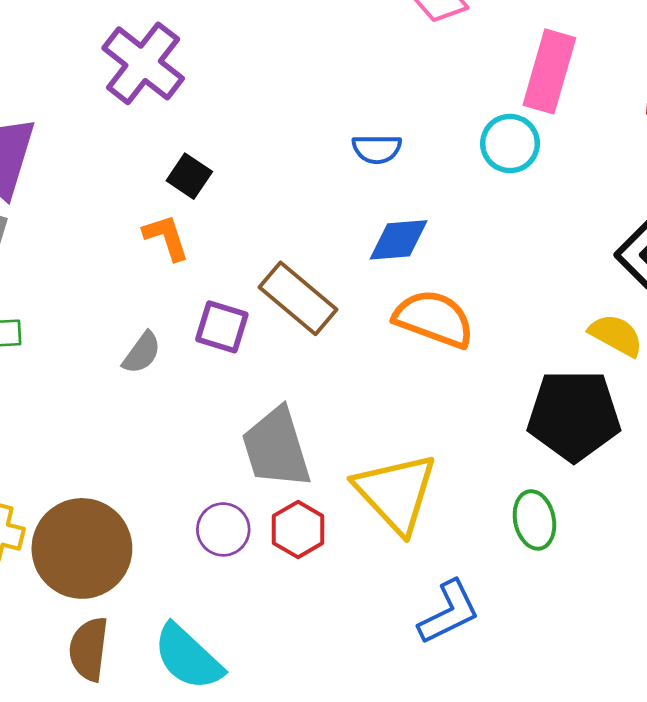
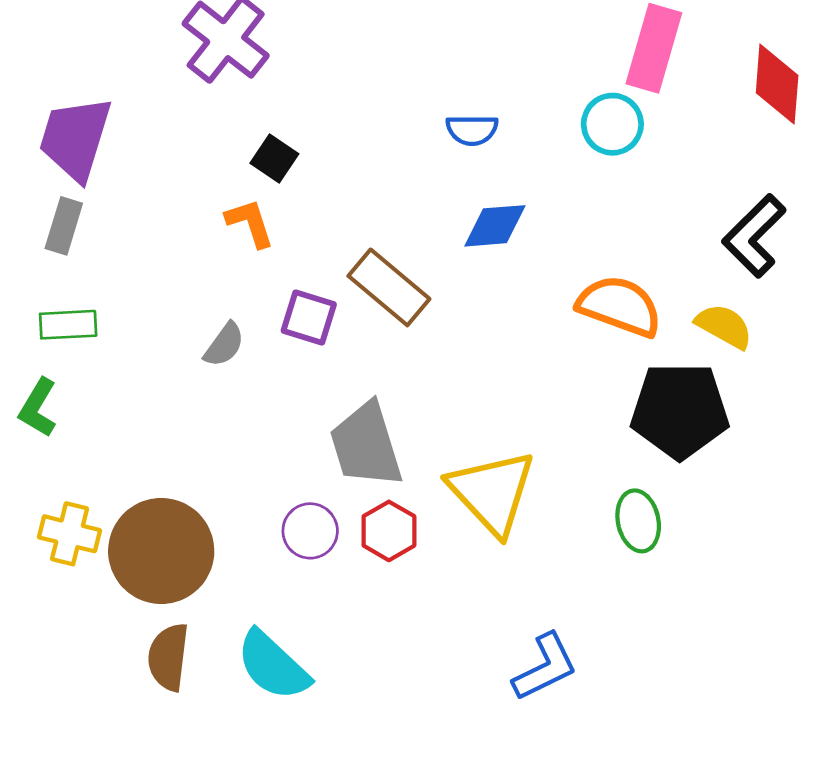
orange semicircle: (434, 319) -> (620, 306), moved
blue L-shape: (449, 612) -> (545, 667), moved

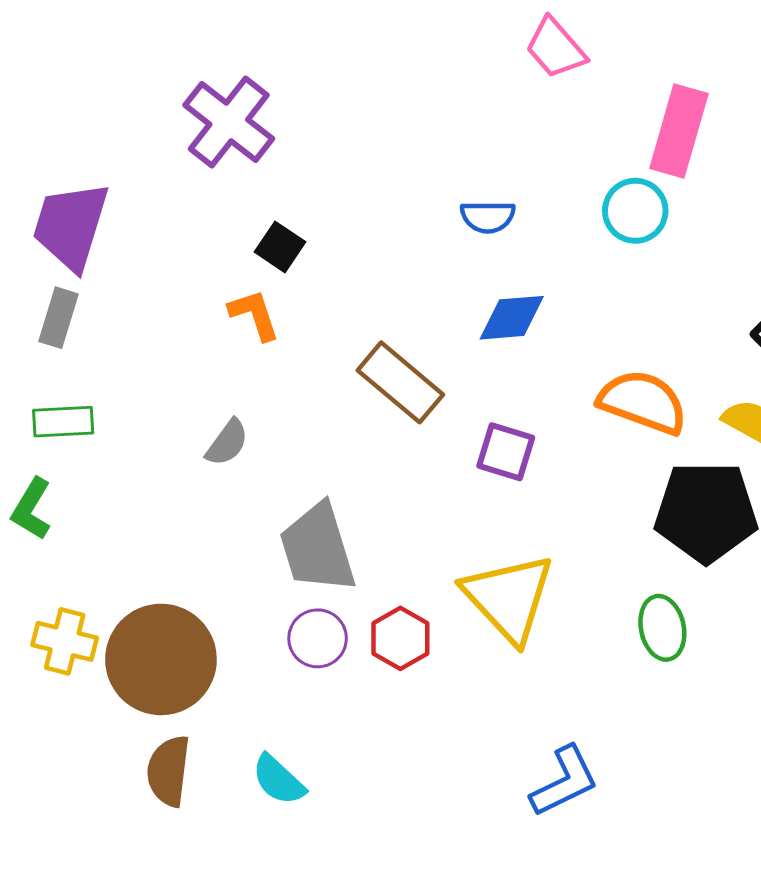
purple square: (309, 318) -> (506, 452), moved
gray trapezoid: (366, 445) -> (318, 548), moved
cyan semicircle: (273, 666) -> (278, 780), size x0.7

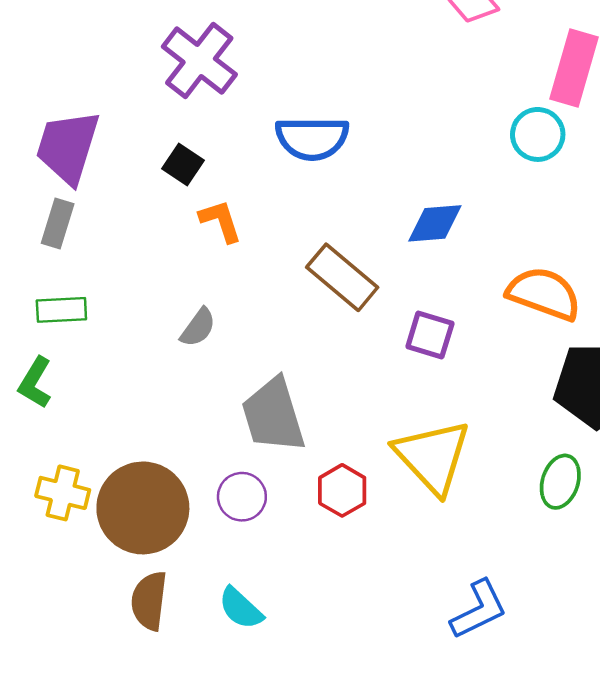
blue semicircle: (488, 217) -> (312, 138), moved, size x1.6
black square: (280, 247) -> (183, 165), moved
green ellipse: (662, 628) -> (560, 482), turned 30
purple circle: (318, 638) -> (242, 497), moved

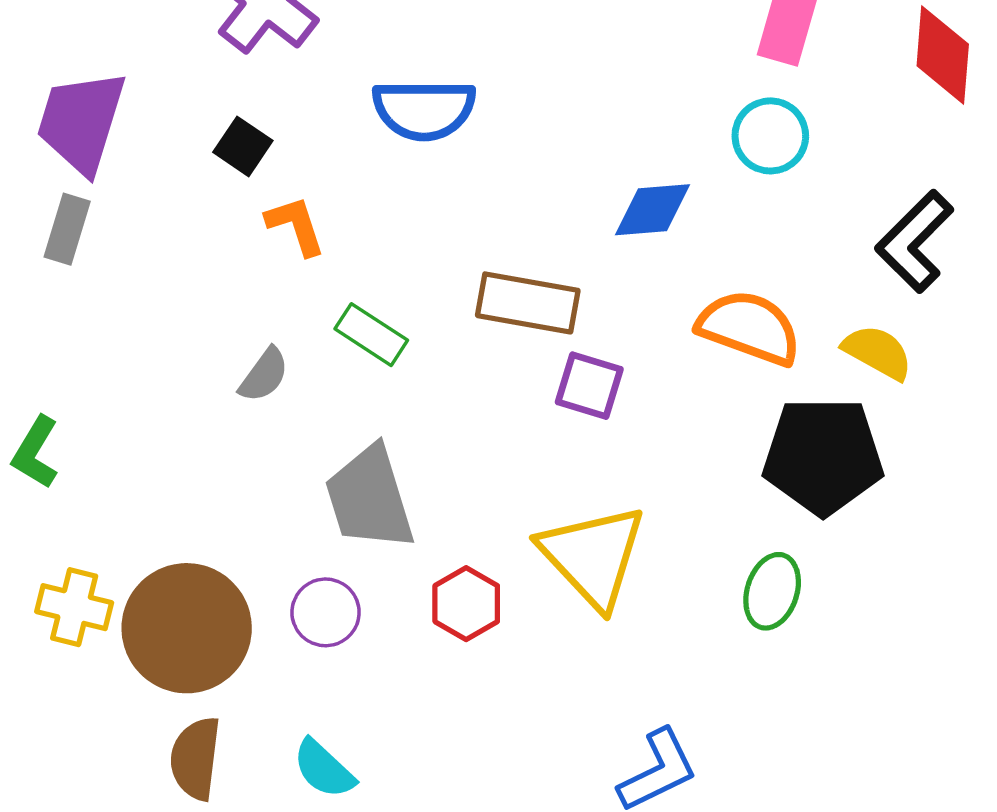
cyan circle: (538, 134) -> (770, 136), moved
blue diamond: (435, 223) -> (653, 210), moved
brown rectangle: (342, 277) -> (528, 303), moved, turned -30
green rectangle: (61, 310) -> (371, 335), moved, turned 36

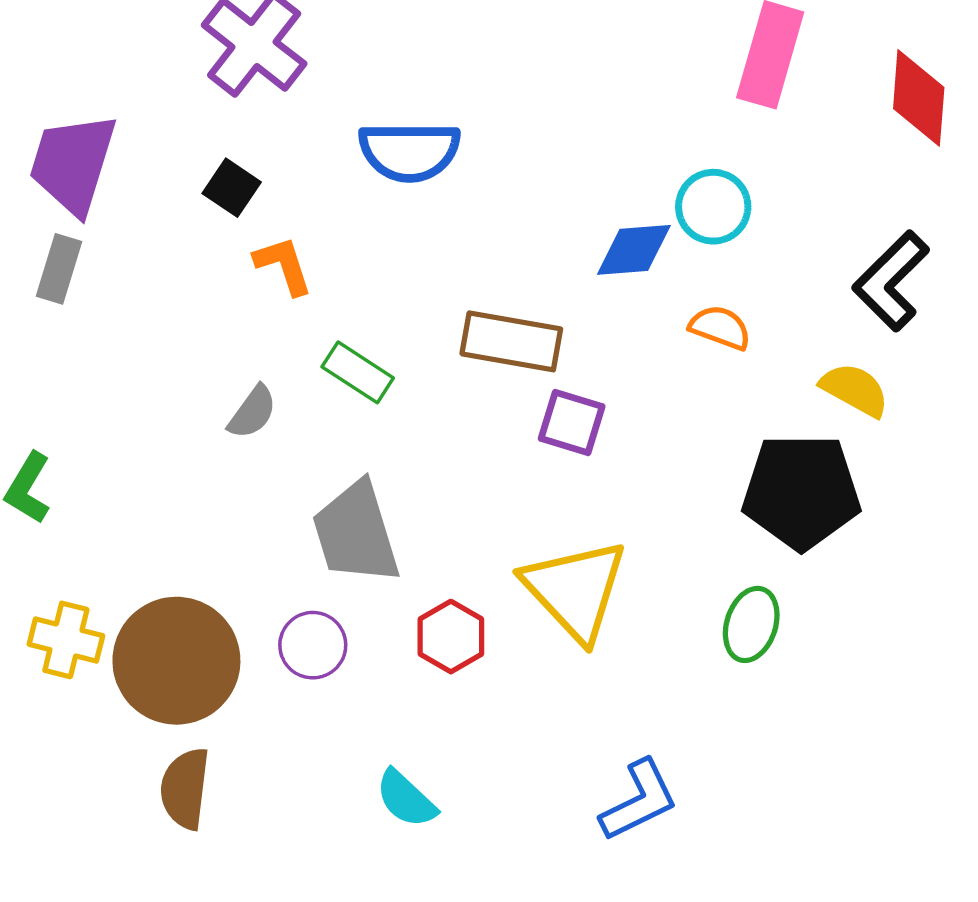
cyan circle: (770, 136) -> (713, 207), moved
orange semicircle: (749, 328) -> (720, 328), moved, size x0.6
cyan semicircle: (324, 769) -> (406, 799), moved

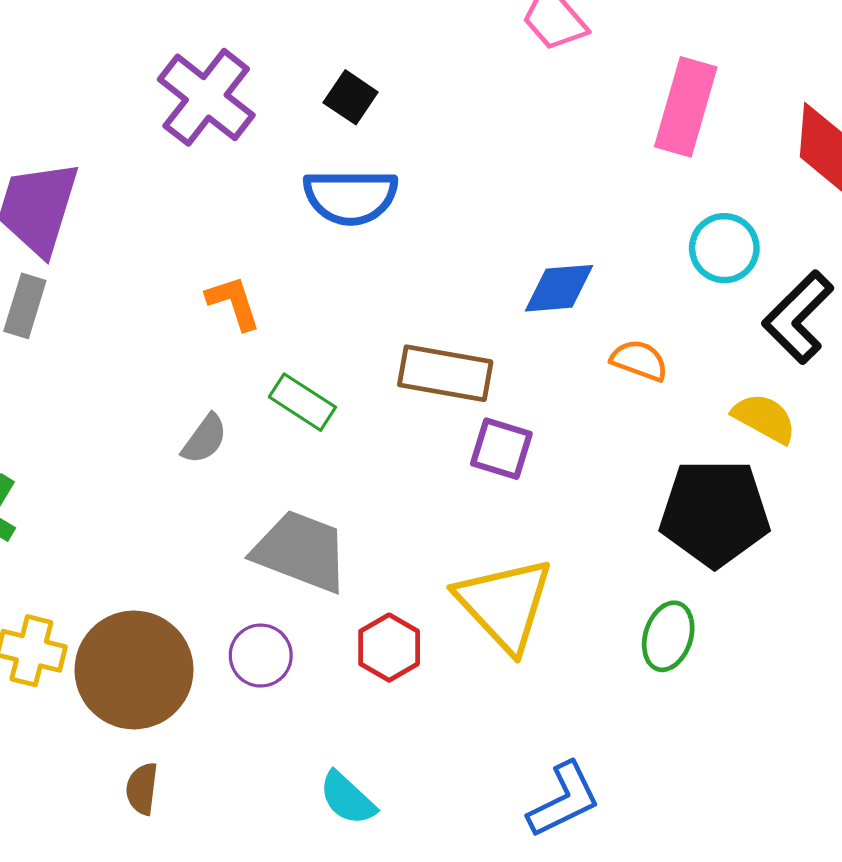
black square: (232, 188) -> (351, 97), moved
cyan circle: (713, 207) -> (724, 248), moved
gray trapezoid: (356, 533) -> (301, 551), turned 128
brown semicircle: (185, 788) -> (142, 789), size x0.7

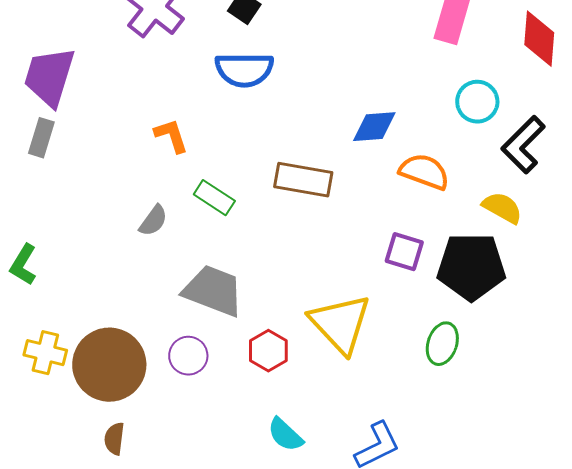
orange semicircle: (639, 360) -> (424, 172), size x1.4
purple square: (501, 449) -> (404, 252), moved
cyan semicircle: (347, 798) -> (285, 435), moved

